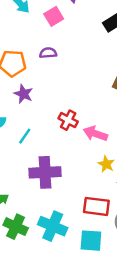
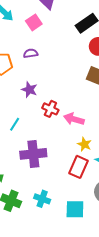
purple star: (23, 94) -> (29, 90), moved
red rectangle: (96, 206) -> (78, 167), moved, turned -70
cyan cross: (53, 226) -> (42, 199), size x0.7

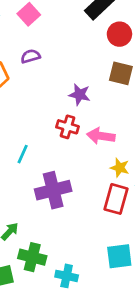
purple star: (29, 90) -> (80, 95), moved
cyan cross: (42, 199) -> (67, 276), moved

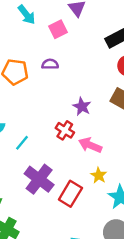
purple cross: (53, 190) -> (39, 179), turned 36
red rectangle: (116, 199) -> (70, 194), moved

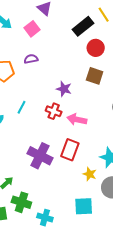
cyan line: (22, 143) -> (21, 107), moved
yellow star: (99, 175) -> (90, 174), moved
red rectangle: (70, 194) -> (70, 150), moved

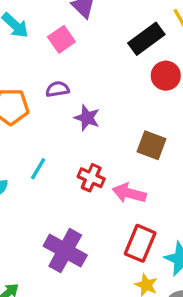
brown square: (95, 76) -> (151, 145), moved
purple star: (64, 89) -> (87, 118), moved
red rectangle: (70, 150) -> (140, 243), moved

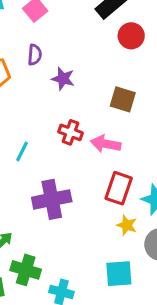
purple semicircle: (57, 89) -> (35, 55), turned 108
cyan line: (38, 169) -> (22, 152), moved
purple cross: (65, 251) -> (52, 199), turned -36

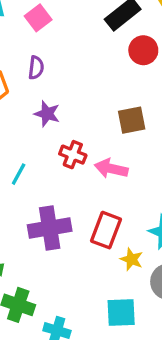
purple star: (63, 79) -> (47, 114), moved
brown square: (123, 99) -> (132, 120), turned -30
red rectangle: (119, 188) -> (106, 230), moved

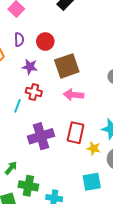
red circle: (143, 50) -> (45, 41), moved
brown square: (132, 120) -> (67, 66), moved, size x1.4
red cross: (73, 155) -> (34, 92), moved

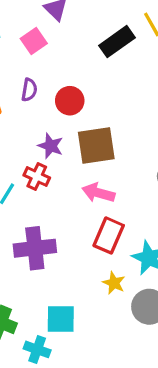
purple star: (30, 67) -> (51, 146), moved
red rectangle: (76, 133) -> (109, 235), moved
cyan square: (92, 182) -> (61, 319), moved

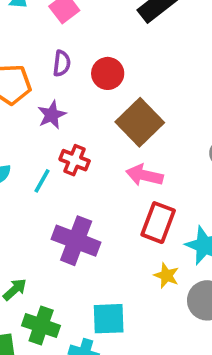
brown square: (96, 145) -> (140, 122), turned -33
purple star: (51, 146) -> (52, 115), moved, turned 30
purple cross: (35, 248) -> (76, 241), turned 30

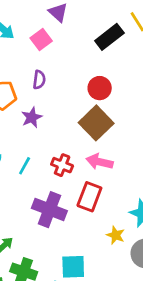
red circle: (108, 73) -> (100, 88), moved
red cross: (75, 160) -> (62, 165), moved
red rectangle: (158, 223) -> (89, 197), moved

